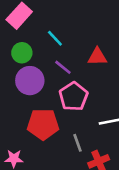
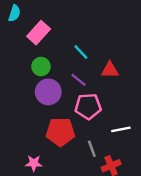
cyan line: (55, 38) -> (81, 52), moved
pink pentagon: (73, 96) -> (88, 106), turned 30

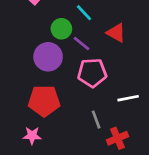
green circle: (41, 67) -> (61, 29), moved
red triangle: (110, 70) -> (116, 33), turned 30
red pentagon: (60, 132) -> (44, 101), moved

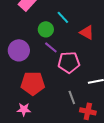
purple line: (81, 43) -> (51, 47), moved
purple circle: (48, 57) -> (19, 50), moved
red cross: (117, 138) -> (88, 111), turned 35

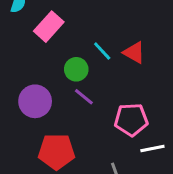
red triangle: (87, 32) -> (134, 53), moved
pink pentagon: (69, 62) -> (131, 120), moved

